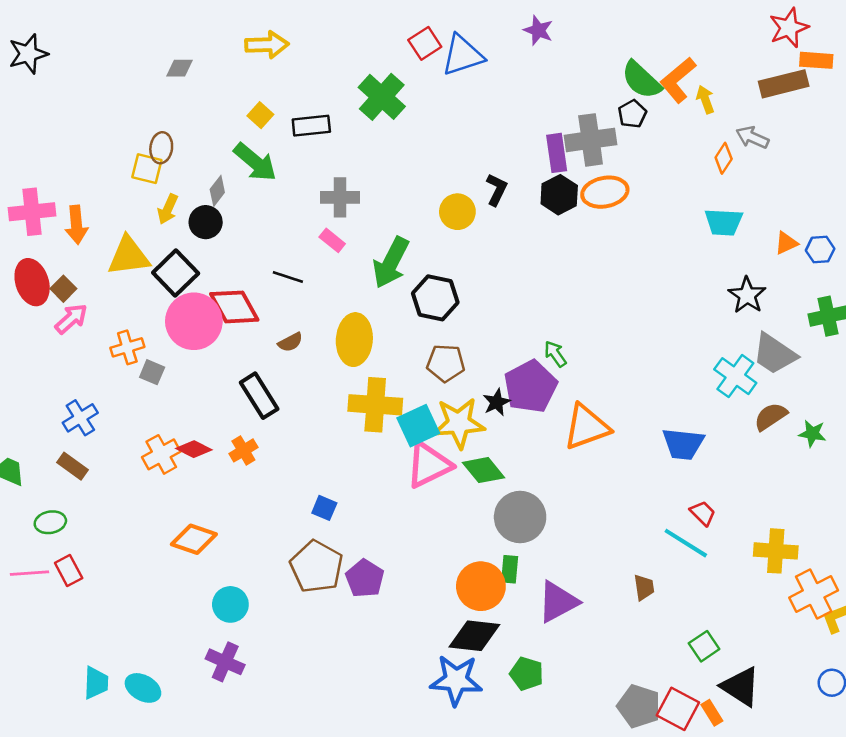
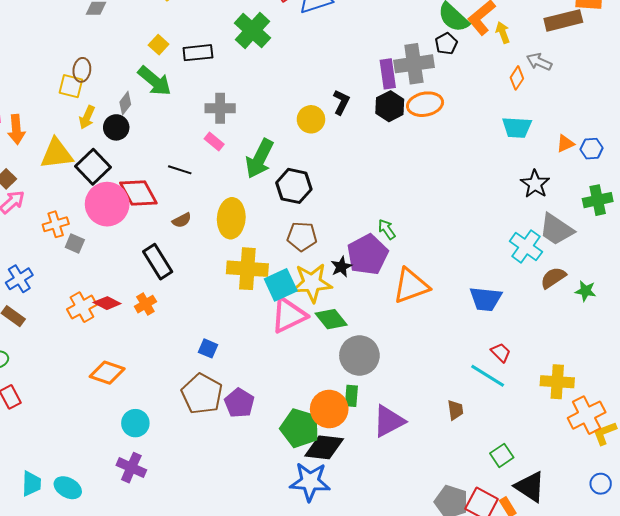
green pentagon: (527, 674) -> (300, 428), moved, size x1.5

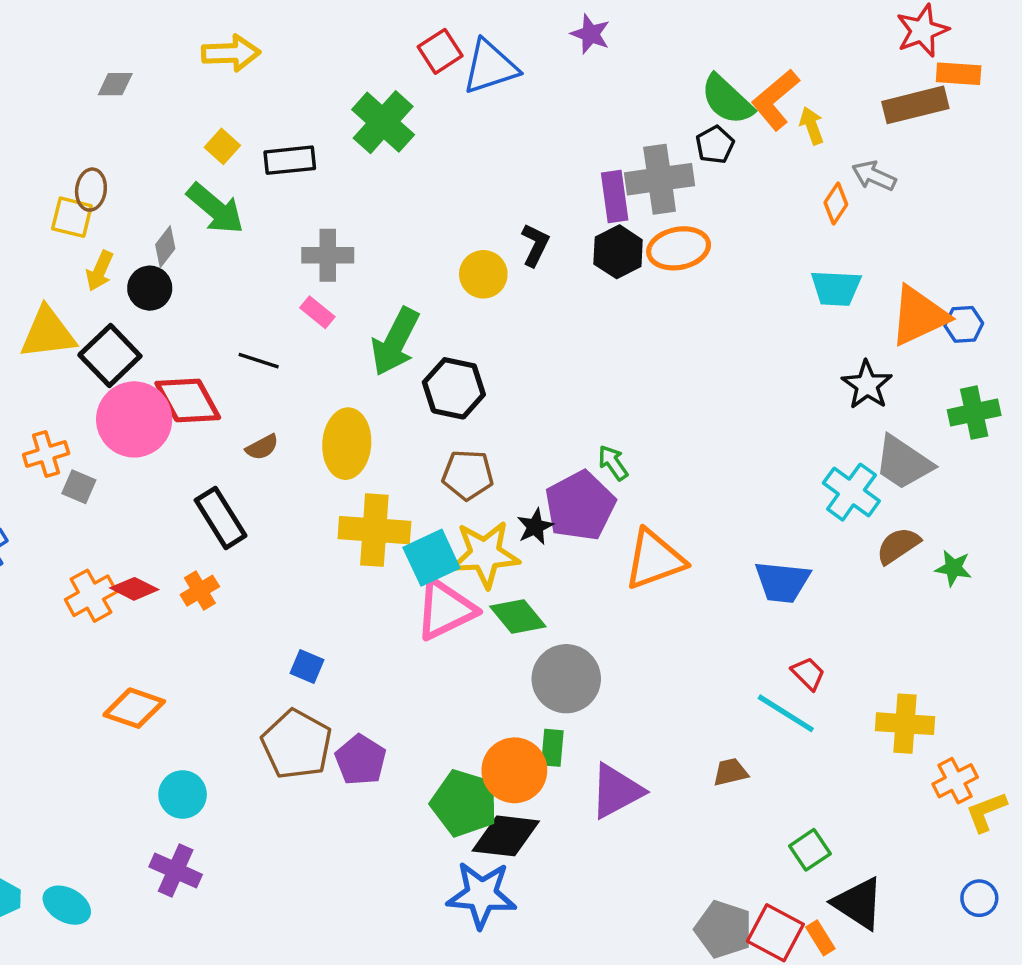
orange triangle: (565, 144) -> (919, 316), size x2.0
brown trapezoid: (455, 410) -> (730, 772), turned -95
orange cross: (587, 415) -> (955, 781), size x0.7

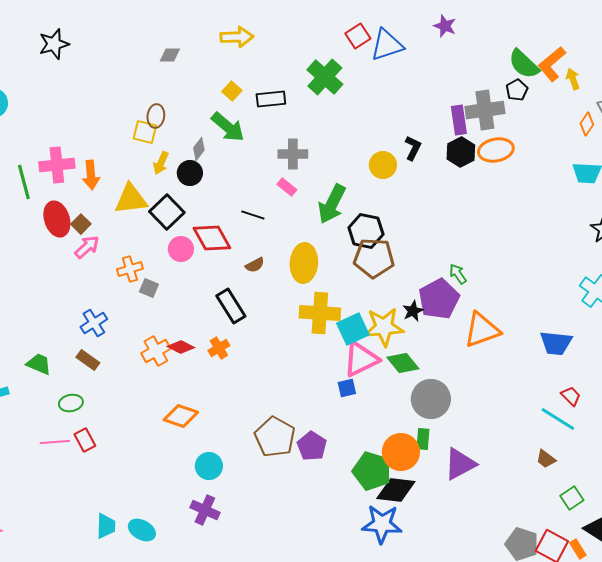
pink circle: (134, 419) -> (181, 249), size x0.6
brown pentagon: (468, 475) -> (374, 258), moved, size x1.4
blue square: (307, 667) -> (347, 388), moved, turned -36
brown trapezoid: (730, 772) -> (546, 459), moved, turned -130

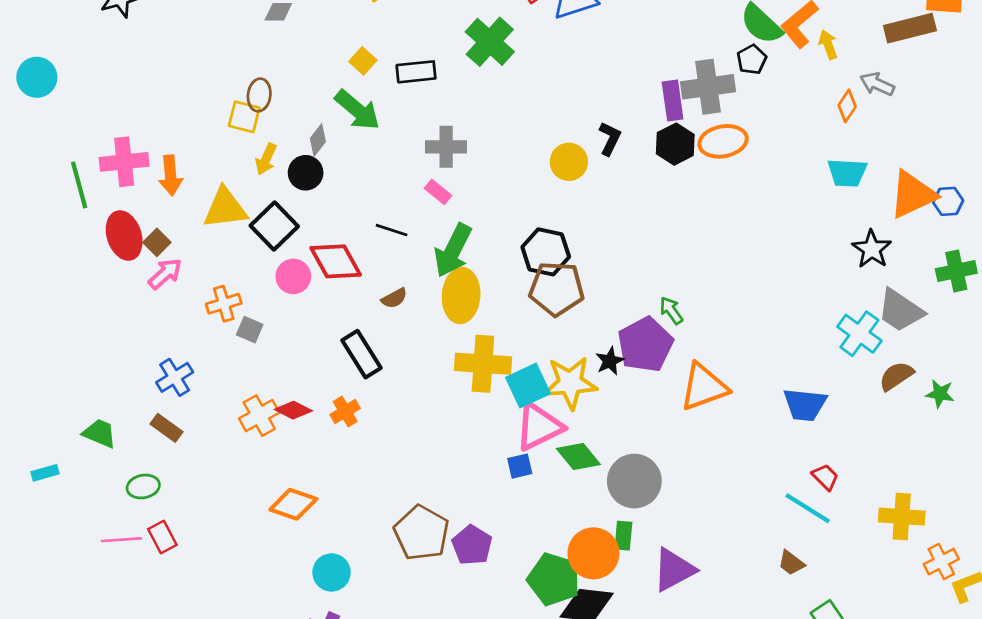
green arrow: (332, 204) -> (453, 250), moved
green diamond: (403, 363) -> (578, 456), moved

